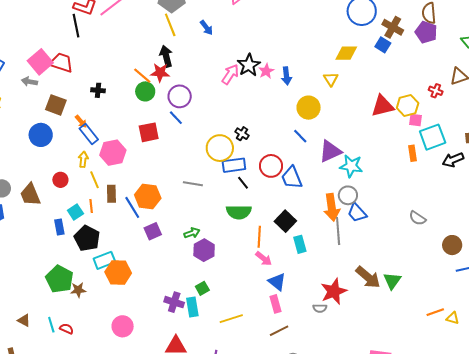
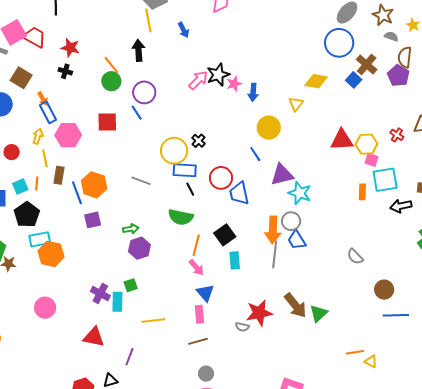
red star: (160, 73) -> (70, 48), moved

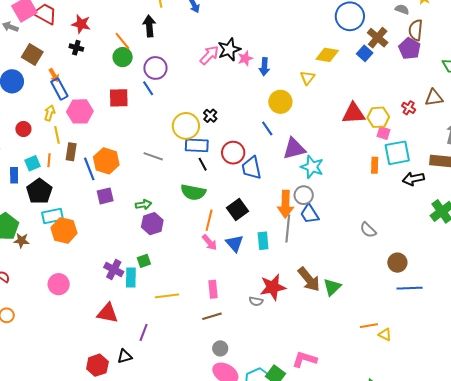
cyan rectangle: (235, 260) -> (263, 241), moved
blue triangle: (205, 293) -> (235, 243), moved

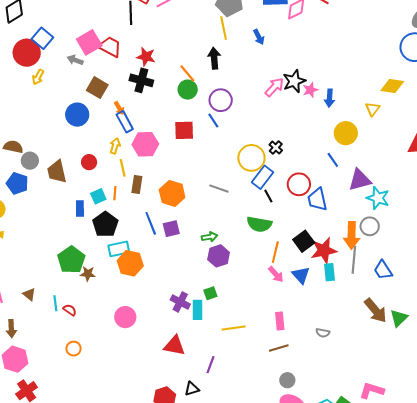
black cross: (76, 48) -> (141, 80), size x1.6
blue rectangle: (197, 145) -> (262, 177), turned -55
blue line: (89, 169) -> (151, 223), moved
blue trapezoid: (310, 214) -> (383, 270), moved
red star: (273, 287) -> (324, 250), moved

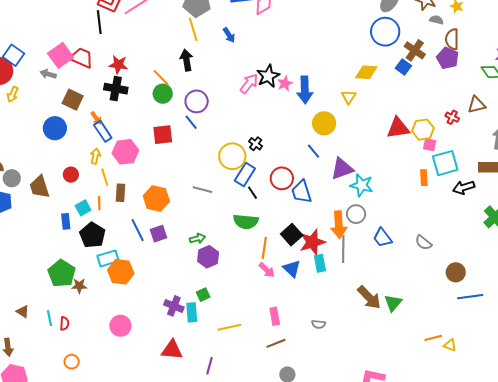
blue arrow: (330, 98) -> (305, 90), size x1.5
blue trapezoid: (383, 270) -> (382, 238), moved
red semicircle: (70, 310) -> (64, 323), turned 64

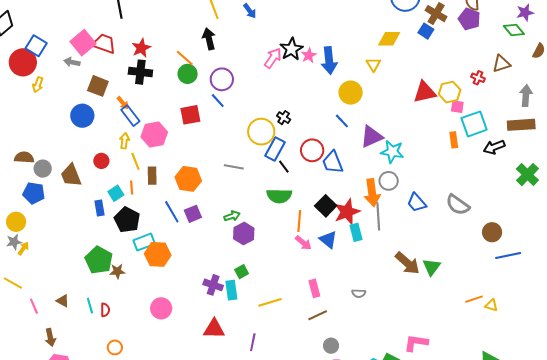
red star: (118, 65) -> (141, 48), turned -30
gray semicircle: (423, 243) -> (458, 205), size x1.4

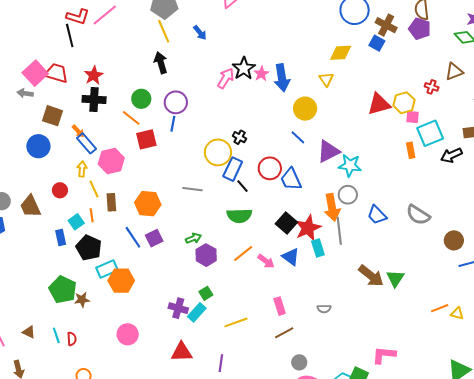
orange line: (185, 58) -> (131, 118), moved
blue line: (218, 101) -> (173, 124), turned 56
orange line: (299, 221) -> (243, 253), moved, turned 50
cyan rectangle: (231, 290) -> (197, 312), turned 54

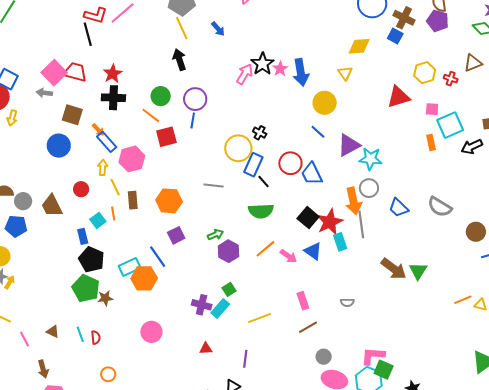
yellow hexagon: (404, 103) -> (425, 73), moved
blue line: (133, 237) -> (158, 257), moved
black pentagon: (89, 248) -> (91, 259), moved
red triangle: (182, 352) -> (206, 349), size x0.6
pink L-shape: (384, 355) -> (373, 356), moved

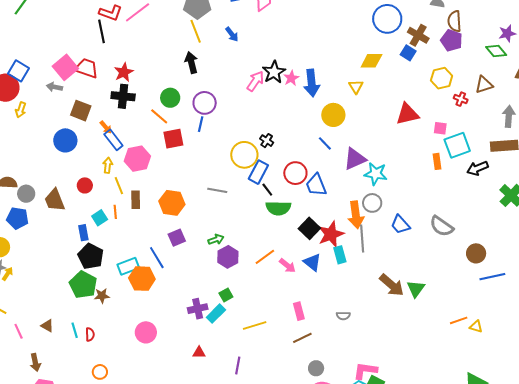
yellow hexagon: (425, 73) -> (442, 78), moved
green semicircle: (261, 211) -> (278, 208), moved
purple cross: (202, 305) -> (198, 309), turned -30

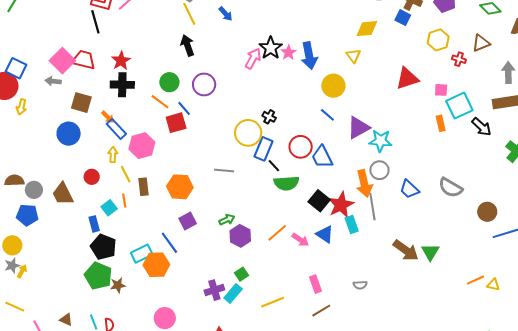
blue line: (201, 124) -> (184, 108), moved, turned -49
black arrow: (477, 168) -> (481, 127), turned -110

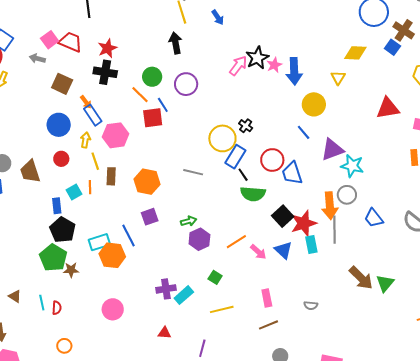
pink square: (62, 61) -> (50, 40), size x0.7
blue circle: (69, 134) -> (59, 125), moved
green square: (241, 274) -> (215, 277), moved, turned -32

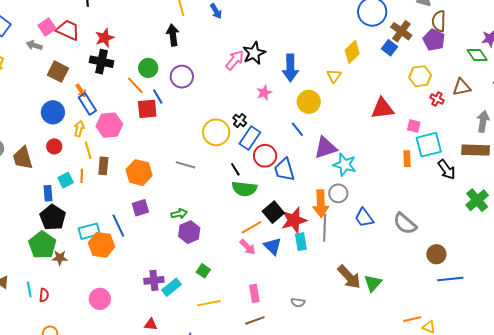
yellow diamond: (355, 53) -> (352, 52), turned -50
pink star: (274, 65) -> (264, 93), moved
blue rectangle: (235, 157) -> (250, 138), moved
orange line: (236, 242) -> (252, 227), moved

